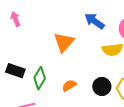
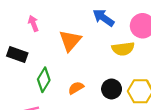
pink arrow: (15, 19) -> (33, 23), moved
black rectangle: (15, 71) -> (17, 54), moved

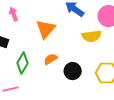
orange semicircle: (76, 88) -> (51, 59), moved
black circle: (112, 89) -> (73, 71), moved

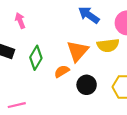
orange triangle: (46, 29) -> (78, 51), moved
green diamond: (23, 63) -> (36, 58), moved

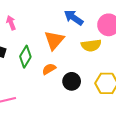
orange triangle: (78, 51) -> (54, 40), moved

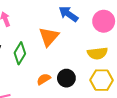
yellow semicircle: (91, 45) -> (97, 53), moved
orange semicircle: (49, 69) -> (44, 79), moved

